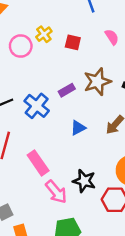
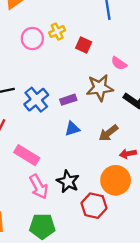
pink semicircle: (112, 37) -> (119, 63), moved, turned 147
purple rectangle: (67, 90) -> (68, 100), moved
pink rectangle: (38, 163) -> (27, 155), turned -35

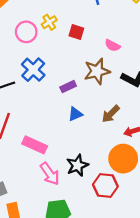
blue cross: (36, 100) -> (33, 70), moved
black star: (68, 181) -> (77, 165), turned 30

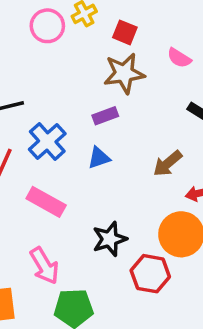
blue cross: (33, 70) -> (47, 141), moved
brown star: (97, 71) -> (124, 73), moved
blue triangle: (75, 114) -> (99, 158), moved
pink arrow: (50, 174) -> (44, 266), moved

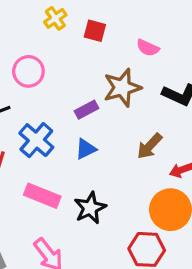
pink circle: (47, 26) -> (28, 71), moved
brown star: (124, 73) -> (122, 88), moved
black star: (110, 239) -> (90, 208), moved

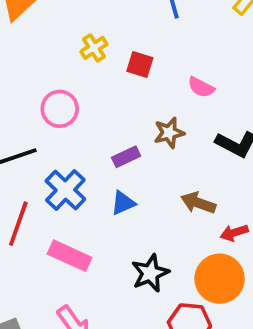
brown star: (122, 88) -> (169, 133), size x0.7
brown arrow: (150, 146) -> (198, 203), turned 64
black star: (90, 208) -> (150, 273), moved

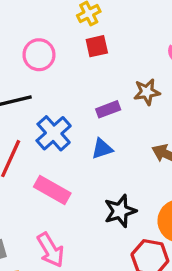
red square: (140, 64) -> (97, 46), moved, turned -35
pink circle: (60, 109) -> (39, 55), moved

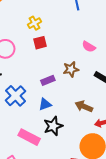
pink rectangle: (52, 190) -> (29, 137), moved
black star: (120, 211) -> (53, 126), moved

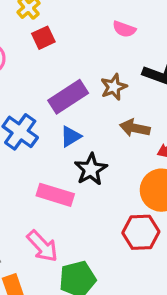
brown star: (71, 69) -> (114, 87), moved
purple rectangle: (48, 80) -> (68, 97), size x1.6

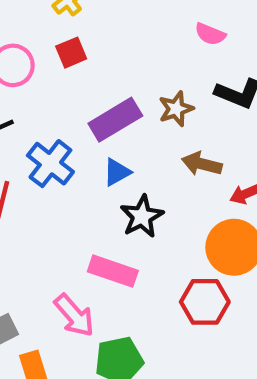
pink semicircle: (124, 29) -> (210, 34), moved
red square: (43, 38) -> (71, 53), moved
pink rectangle: (55, 195) -> (113, 271), moved

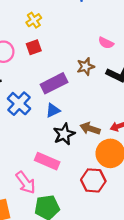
brown star: (176, 109) -> (86, 66), moved
brown arrow: (202, 164) -> (90, 129), moved

